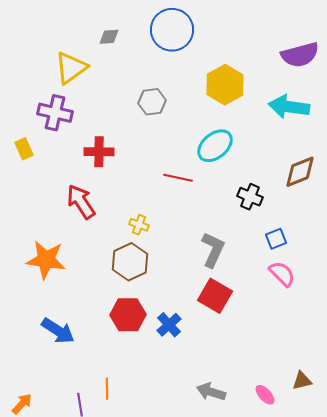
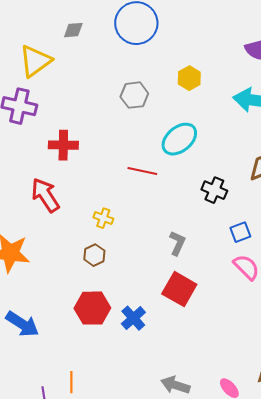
yellow hexagon: (225, 85) -> (189, 78), size x0.6
gray hexagon: (152, 102) -> (134, 95), moved
gray L-shape: (213, 250) -> (177, 243), size x0.7
brown hexagon: (130, 262) -> (94, 255), size x0.6

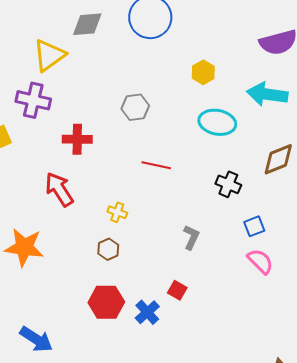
gray diamond: (73, 30) -> (87, 24), size x1.5
gray hexagon: (134, 95) -> (135, 107), moved
cyan ellipse: (179, 139) -> (217, 122), moved, turned 51
red square: (179, 289) -> (177, 290), moved, size x0.6
blue arrow: (22, 324) -> (36, 339), moved

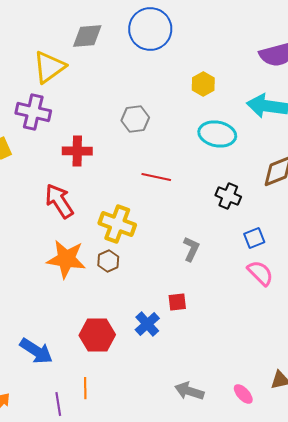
yellow cross: (117, 212) -> (117, 224), size x1.8
orange star: (24, 247) -> (66, 259), moved
red square: (177, 290) -> (177, 302), turned -36
red hexagon: (106, 302) -> (97, 335), moved

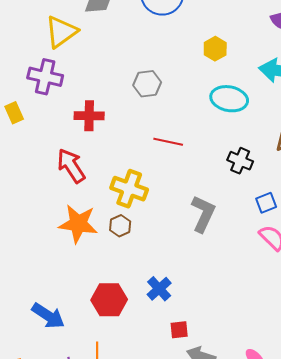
gray L-shape: (191, 249) -> (203, 214), size x1.5
red square: (177, 302) -> (179, 330), moved

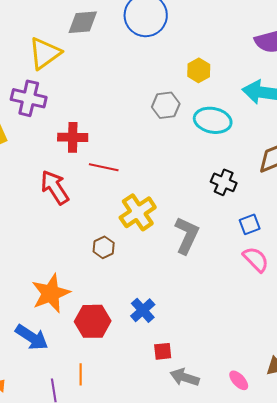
gray hexagon: (147, 84) -> (166, 105), moved
red line: (168, 142) -> (104, 167), moved
yellow cross: (129, 189) -> (138, 212), moved, turned 36
orange star: (78, 224) -> (51, 293), moved, turned -30

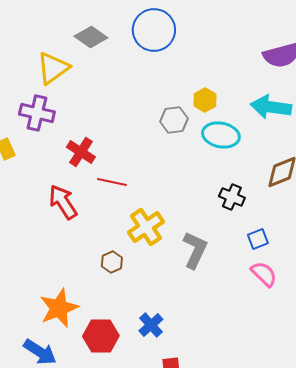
gray diamond: (83, 22) -> (91, 37), turned 40
yellow hexagon: (199, 70) -> (205, 100), moved
red cross: (73, 137) -> (81, 152), turned 32

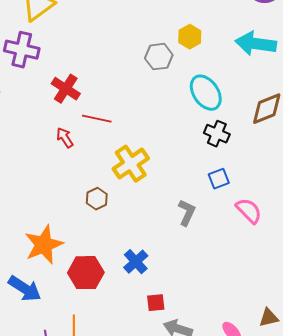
cyan ellipse: (221, 135) -> (206, 93), moved, turned 45
red arrow: (63, 202) -> (65, 138), moved, size x0.6
blue square: (258, 239) -> (219, 179), moved
gray L-shape: (195, 250) -> (187, 213), moved, size x0.7

